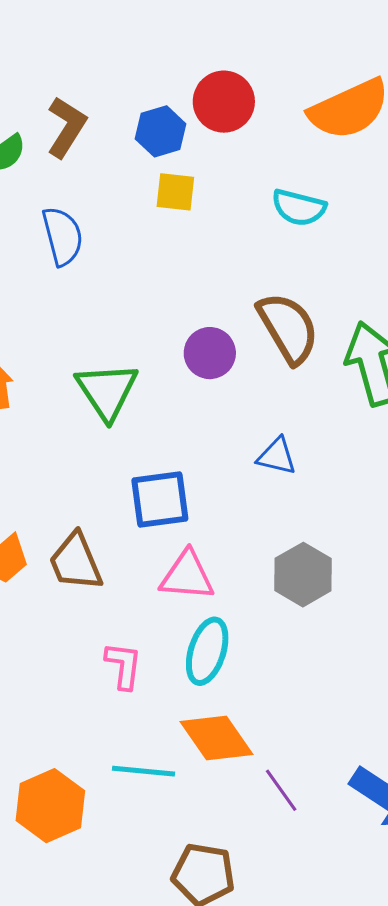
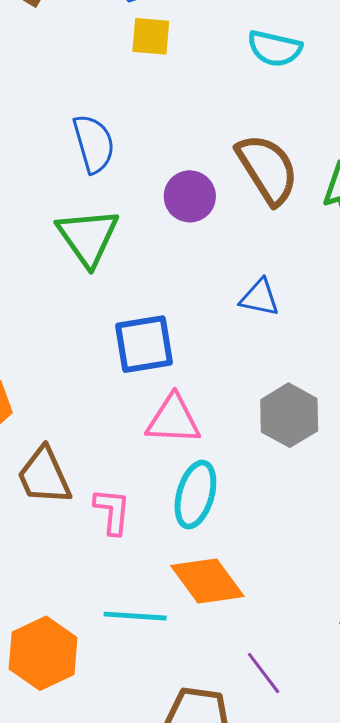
blue semicircle: (62, 236) -> (94, 144), moved
brown trapezoid: (76, 562) -> (44, 476), moved
purple line: (281, 790) -> (264, 673), moved

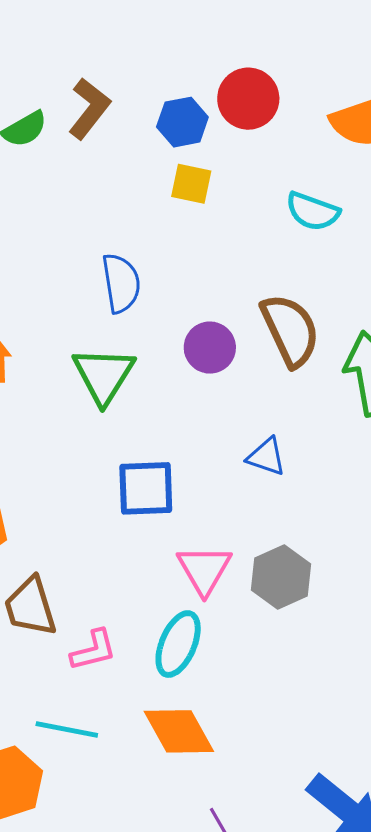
pink triangle: (173, 420) -> (204, 570), moved, turned 50
pink L-shape: (112, 511) -> (93, 650), turned 63
cyan line: (135, 616) -> (67, 729), moved

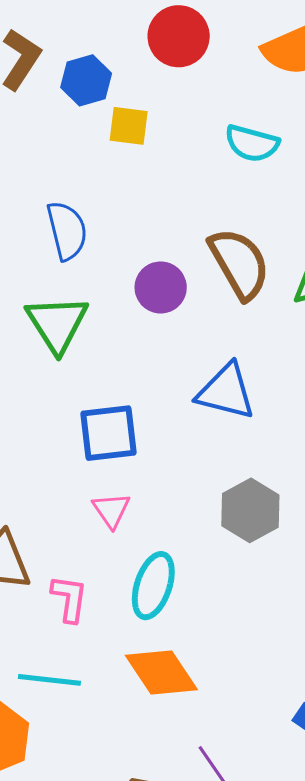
blue hexagon: (182, 122) -> (86, 80), moved
blue triangle: (266, 457) -> (226, 392), size x1.5
pink triangle: (204, 570) -> (111, 510), moved, size x0.7
pink L-shape: (93, 650) -> (69, 599), turned -63

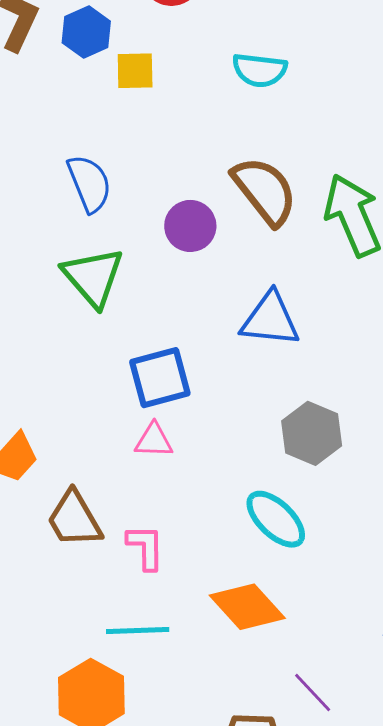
pink triangle: (111, 510) -> (154, 440), moved, turned -45
cyan ellipse: (153, 586) -> (276, 519), moved, turned -56

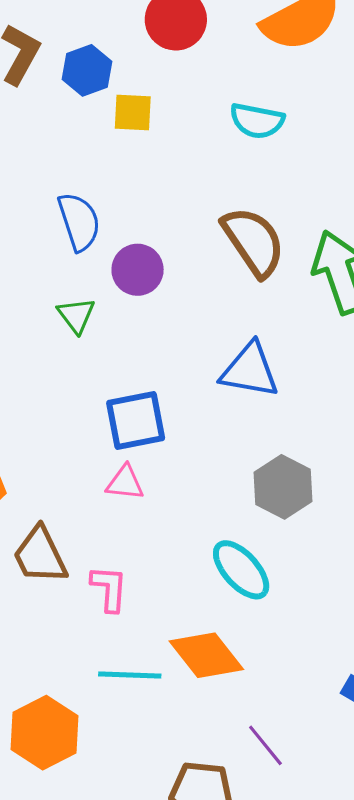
purple circle: (190, 226) -> (138, 270), moved
green triangle: (93, 277) -> (76, 315), size x0.6
cyan line: (138, 630) -> (130, 675), moved

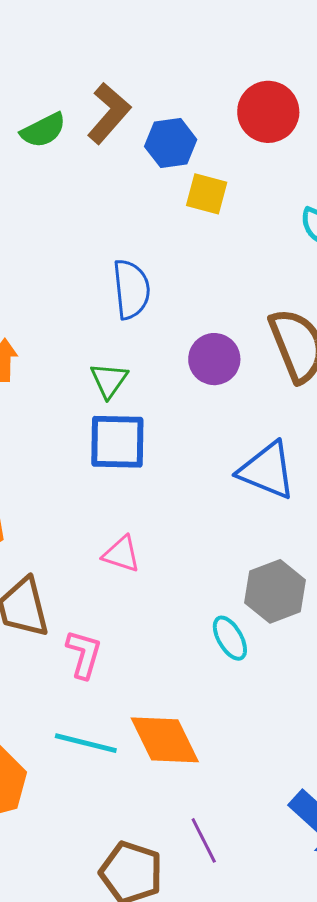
purple circle: (138, 270) -> (214, 359), moved
blue square: (136, 420) -> (117, 442), moved
cyan ellipse: (241, 570) -> (230, 638), moved, size x0.7

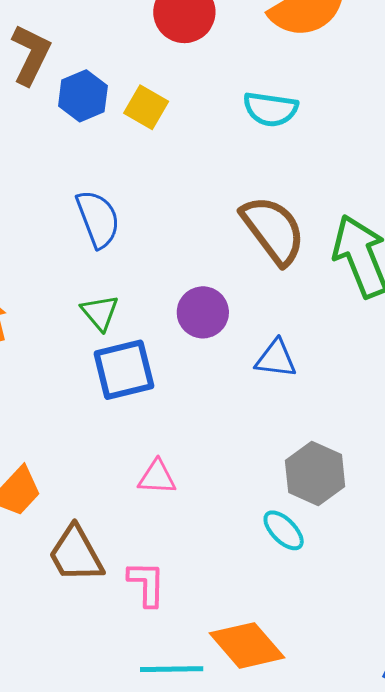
blue hexagon: (171, 143) -> (83, 96), moved
yellow square: (207, 194) -> (146, 107), turned 30
purple circle: (214, 359) -> (203, 312), moved
blue triangle: (267, 470) -> (276, 359), size x0.7

